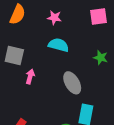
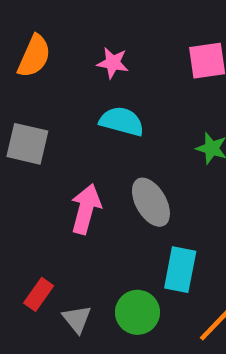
pink arrow: (30, 77) -> (86, 209), moved, size x1.5

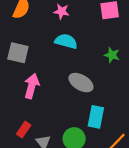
gray ellipse: (151, 202) -> (81, 83), turned -30
pink arrow: (86, 209) -> (32, 86), moved

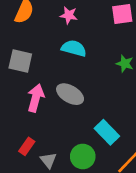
gray ellipse: (81, 83) -> (70, 94), moved
cyan rectangle: (96, 117) -> (107, 132), turned -55

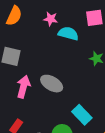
cyan semicircle: (74, 48) -> (68, 33), moved

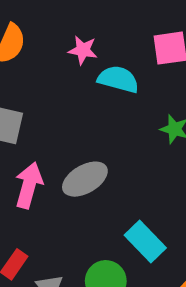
gray ellipse: (52, 84) -> (85, 179), turned -60

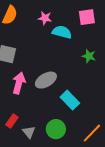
cyan rectangle: (145, 241) -> (70, 100), moved

